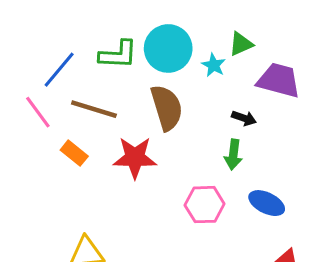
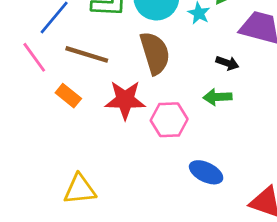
green arrow: (233, 155) -> (217, 97), turned 80
blue ellipse: (267, 203) -> (206, 172), moved
pink hexagon: (205, 205) -> (169, 120), moved

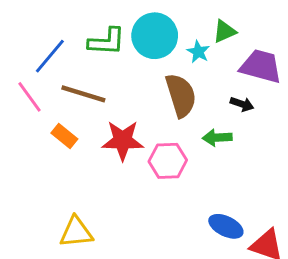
brown semicircle: (155, 53) -> (181, 95), moved
black arrow: (227, 63) -> (242, 104), moved
blue ellipse: (206, 172) -> (226, 226), moved

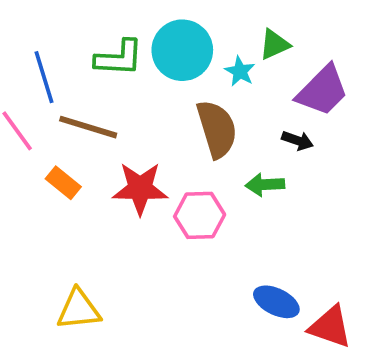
blue line: (50, 56) -> (44, 77), turned -57
purple trapezoid: (261, 66) -> (322, 91), turned 120

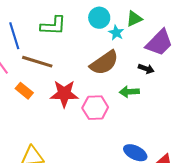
cyan circle: (182, 50) -> (99, 18), moved, size x0.7
brown semicircle: (217, 129) -> (104, 63), turned 72

